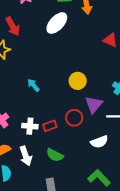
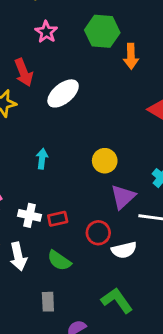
white ellipse: (57, 23) -> (63, 93), moved
cyan arrow: (33, 85) -> (42, 159), turned 40
red circle: (74, 118) -> (98, 233), moved

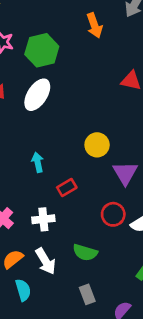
green hexagon: (102, 31) -> (42, 50), moved
orange arrow: (131, 56) -> (94, 25), moved
red rectangle: (58, 219) -> (67, 188), moved

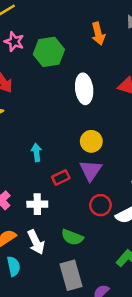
white ellipse: (37, 95) -> (84, 89), moved, turned -44
purple triangle: (125, 173) -> (91, 170), moved
gray rectangle: (87, 294) -> (71, 275), size x1.6

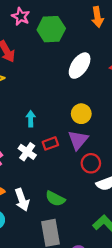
white ellipse: (84, 89) -> (80, 66), turned 35
white cross: (37, 204) -> (27, 152), moved, turned 30
red circle: (100, 205) -> (91, 163), moved

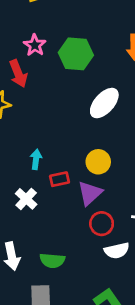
pink star: (21, 16) -> (35, 45), moved
red rectangle: (50, 143) -> (60, 179), moved
green semicircle: (55, 199) -> (52, 261), turned -30

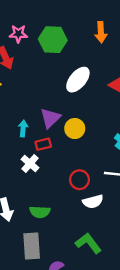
pink star: (35, 45) -> (18, 34), turned -30
purple triangle: (90, 193) -> (50, 118), moved
white cross: (26, 199) -> (30, 164), moved

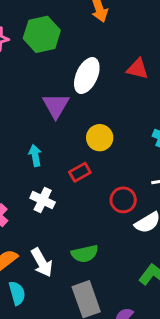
purple triangle: (50, 118) -> (56, 106), moved
red rectangle: (43, 144) -> (80, 172), moved
white cross: (30, 164) -> (43, 200), moved

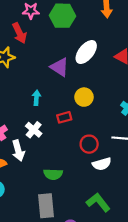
purple triangle: (56, 106) -> (60, 67), turned -42
white arrow: (42, 262) -> (18, 151), moved

